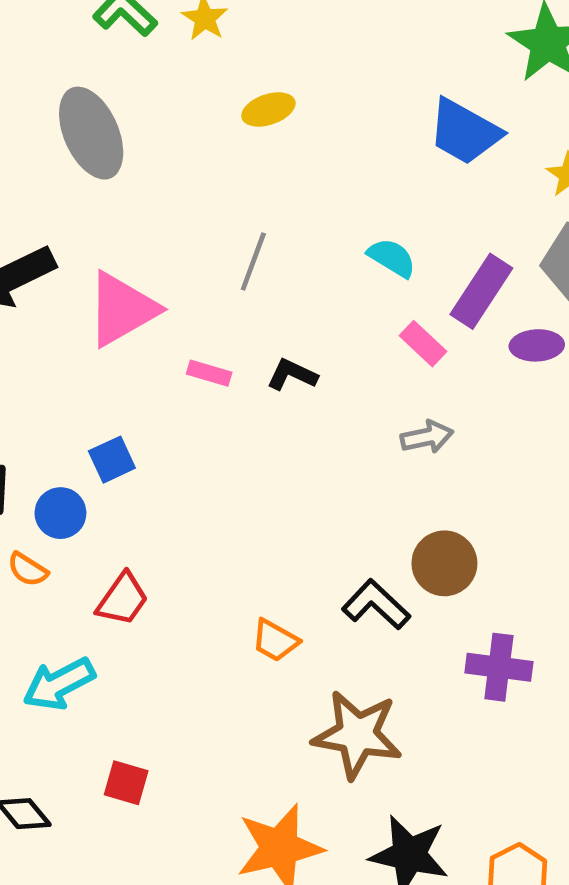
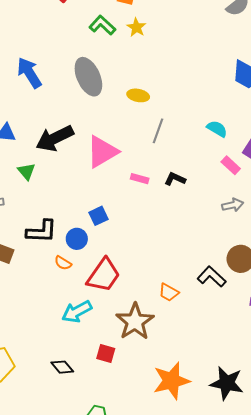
yellow ellipse: (268, 109) -> (138, 95), moved, turned 30
red trapezoid: (123, 599) -> (104, 275), size x1.5
brown star: (357, 735) -> (135, 322), moved, turned 30

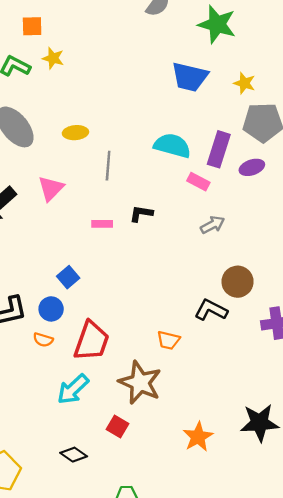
cyan semicircle: (217, 129) -> (172, 146), size x1.5
pink triangle: (102, 152) -> (51, 188), moved, size x0.7
red square: (106, 354) -> (118, 427), turned 30
orange star: (171, 381) -> (198, 437), size x0.7

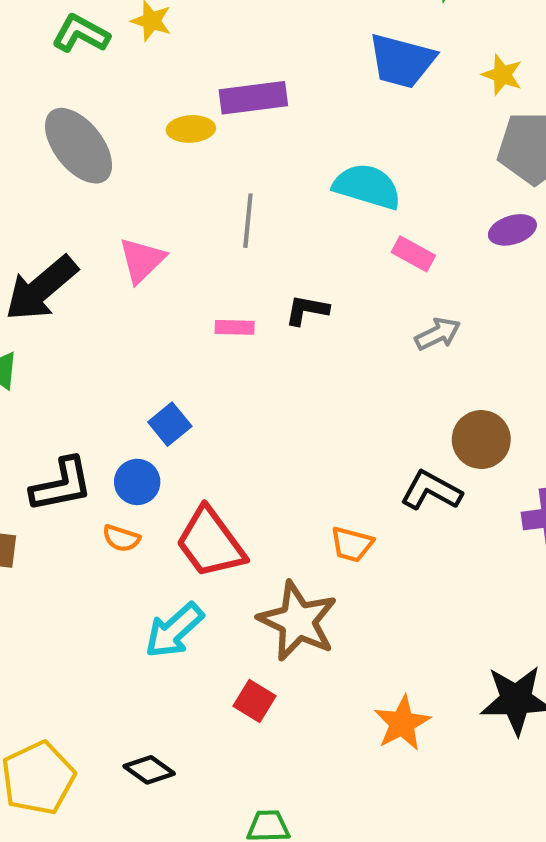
yellow ellipse: (75, 133) -> (191, 129), moved
purple rectangle: (219, 149) -> (253, 98), moved, turned 64
red trapezoid: (92, 341) -> (210, 543), turned 123
black diamond: (74, 455) -> (149, 770), moved

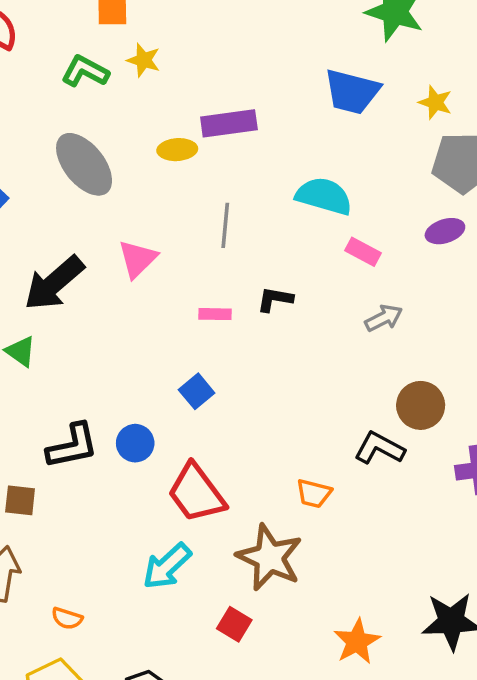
blue square: (170, 424) -> (197, 391), moved
orange semicircle: (121, 538) -> (67, 618), moved

